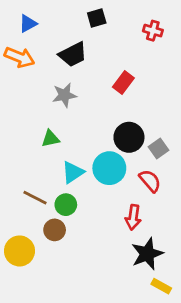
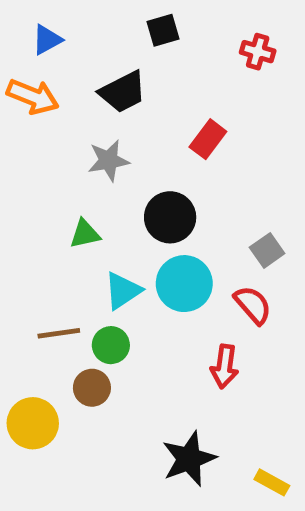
black circle: (129, 137) -> (170, 217), moved
brown line: (35, 198) -> (59, 333), turned -35
black star: (147, 254) -> (189, 459), moved

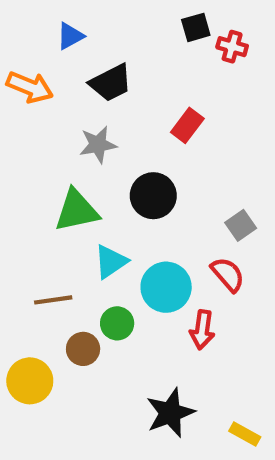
black square: (163, 30) -> (196, 27), moved
blue triangle: (47, 40) -> (70, 36), moved
green triangle: (85, 234) -> (77, 211), size x1.6
cyan circle: (184, 284) -> (166, 287), moved
green circle: (111, 345) -> (117, 323), moved

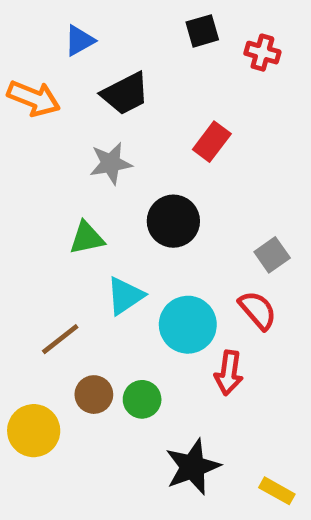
black square: (196, 27) -> (202, 31), moved
green triangle: (77, 211) -> (87, 238), size x0.7
brown line: (53, 300) -> (60, 339), turned -30
green circle: (117, 323) -> (142, 399), moved

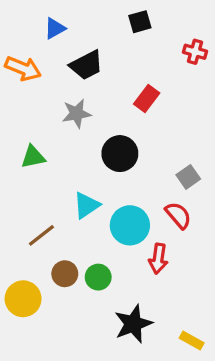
red cross: (262, 53) -> (195, 52), moved
green triangle: (87, 238) -> (33, 157), moved

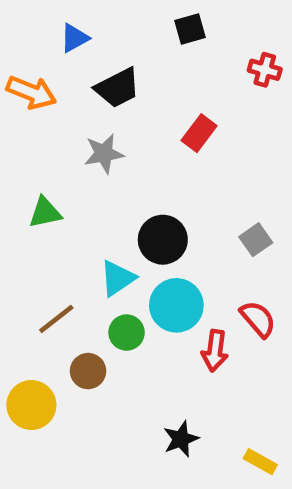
black circle: (120, 154) -> (163, 240), moved
red semicircle: (178, 215) -> (258, 319), moved
green circle: (98, 277) -> (127, 333), moved
black star: (133, 324) -> (181, 439), size x0.7

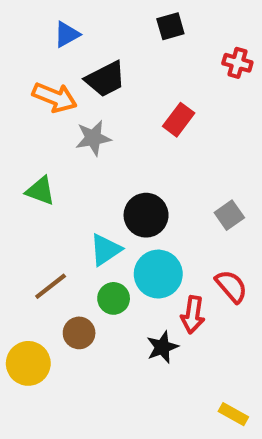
orange arrow: (31, 92) -> (55, 97), moved
green triangle: (45, 212) -> (40, 191), turned 32
black star: (181, 439) -> (162, 347), moved

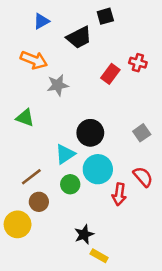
red cross: (237, 63) -> (138, 63), moved
black trapezoid: (105, 79) -> (79, 37), moved
brown circle: (79, 333) -> (39, 202), moved
black star: (162, 347) -> (84, 234), moved
yellow rectangle: (233, 414) -> (99, 256), moved

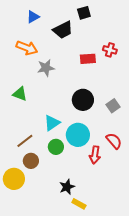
red rectangle: (110, 74) -> (88, 59), turned 49
black circle: (90, 133) -> (83, 100), moved

